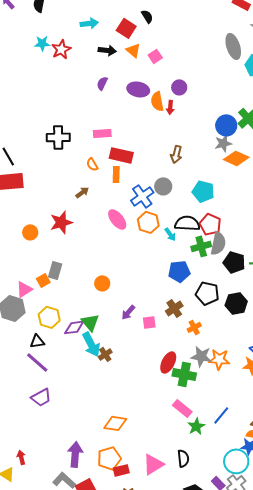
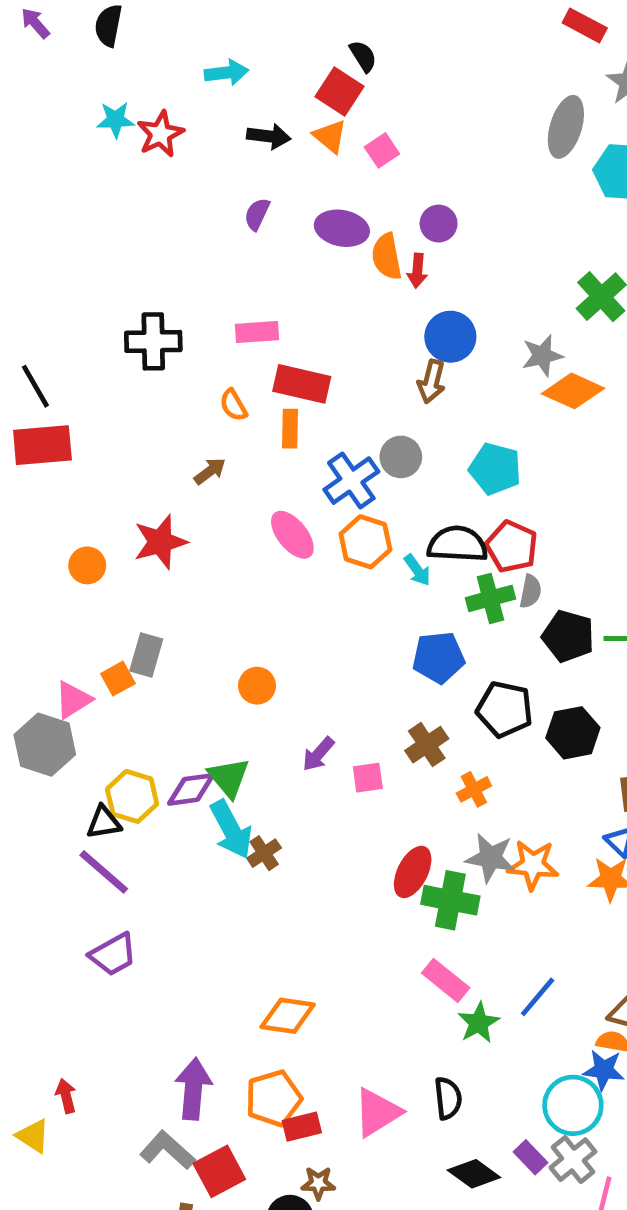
red square: (126, 28) -> (340, 91), moved
gray ellipse: (233, 46) -> (566, 127), turned 35
blue circle: (226, 125) -> (450, 337), moved
gray semicircle: (218, 243) -> (531, 591), size x0.6
yellow hexagon: (49, 317) -> (132, 796), moved

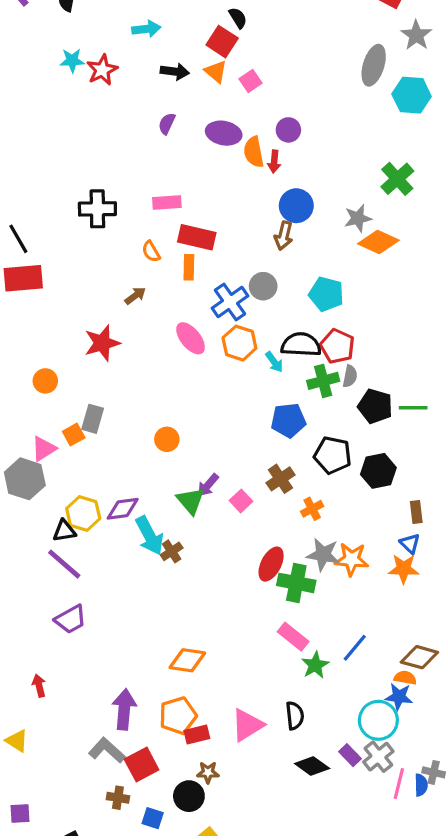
orange circle: (87, 565) -> (45, 381), moved
green triangle: (229, 778) -> (191, 501), moved
pink square: (368, 778) -> (241, 501), turned -35
red arrow: (66, 1096) -> (39, 686), moved

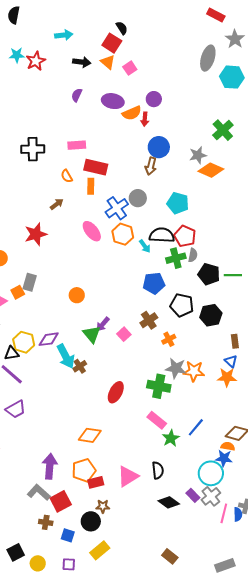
orange semicircle: (254, 152) -> (132, 113), turned -102
red ellipse: (271, 564) -> (116, 392), moved

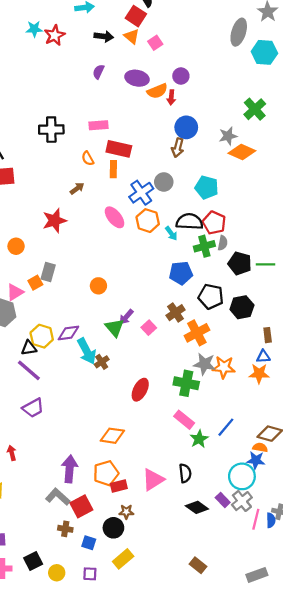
orange cross: (169, 339) -> (197, 333), size x1.6
blue triangle: (231, 361) -> (263, 356), turned -48

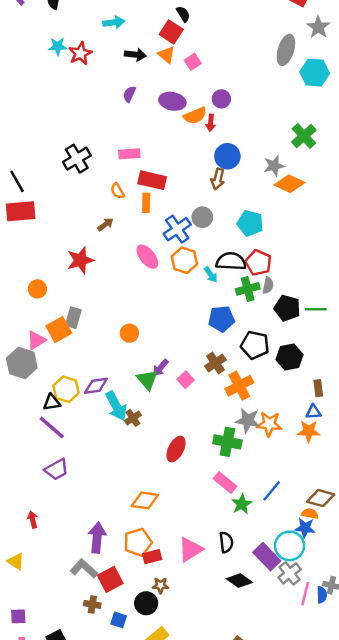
black cross: (51, 130) -> (77, 159), turned -30
orange square: (35, 283) -> (59, 330), size x1.5
purple rectangle: (223, 500) -> (267, 557), moved, size x1.6

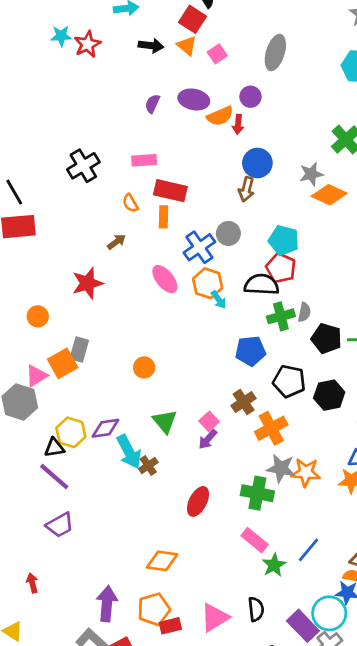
gray ellipse: (286, 50) -> (275, 53), moved
purple semicircle: (129, 94) -> (152, 104), moved
red pentagon: (258, 263) -> (281, 268), moved
cyan arrow: (211, 275) -> (219, 300), moved
purple arrow: (160, 368) -> (208, 439), moved

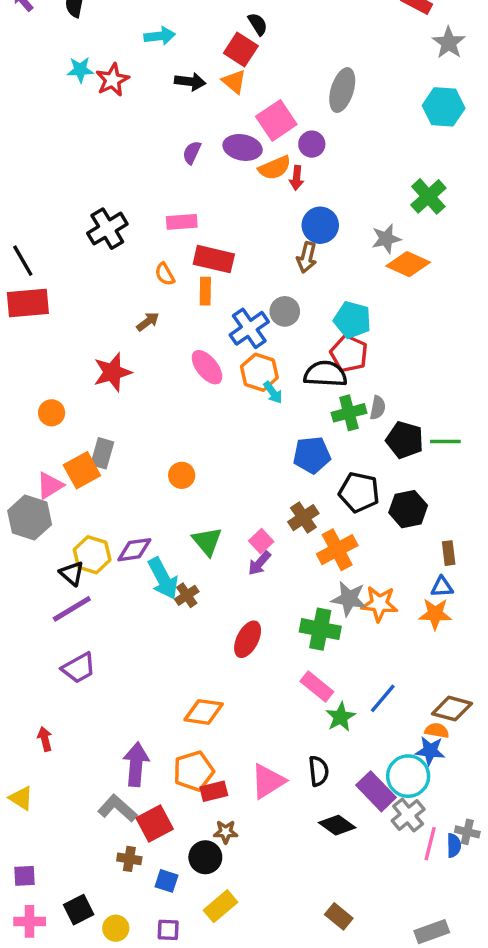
pink square: (217, 54) -> (276, 120), moved, size x1.6
black triangle: (54, 448) -> (72, 573), turned 50
purple line: (54, 477) -> (72, 609), turned -72

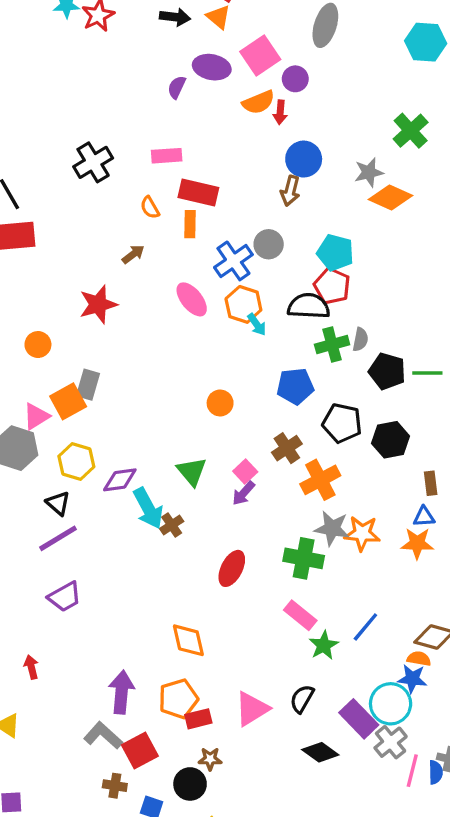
purple ellipse: (243, 147) -> (212, 67), moved
orange circle: (182, 475) -> (220, 403), moved
yellow hexagon: (92, 555) -> (76, 461), moved
orange diamond: (204, 712) -> (188, 640), turned 69
black semicircle: (319, 771) -> (302, 699), turned -144

